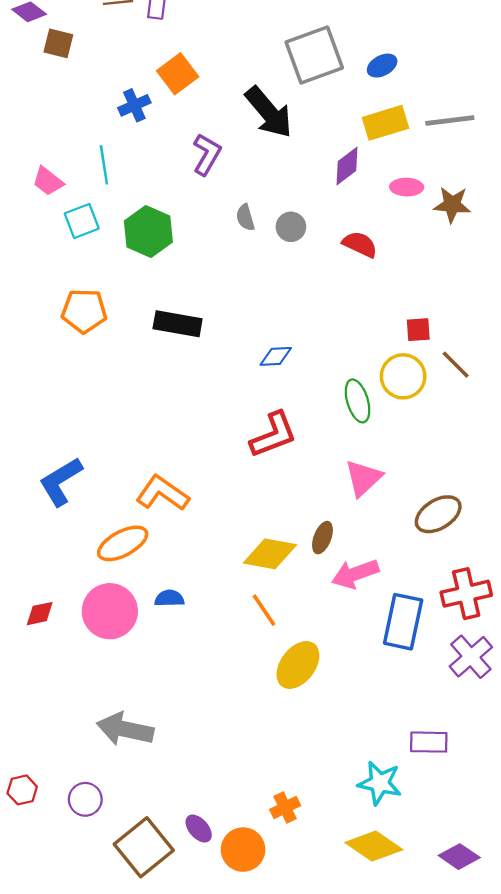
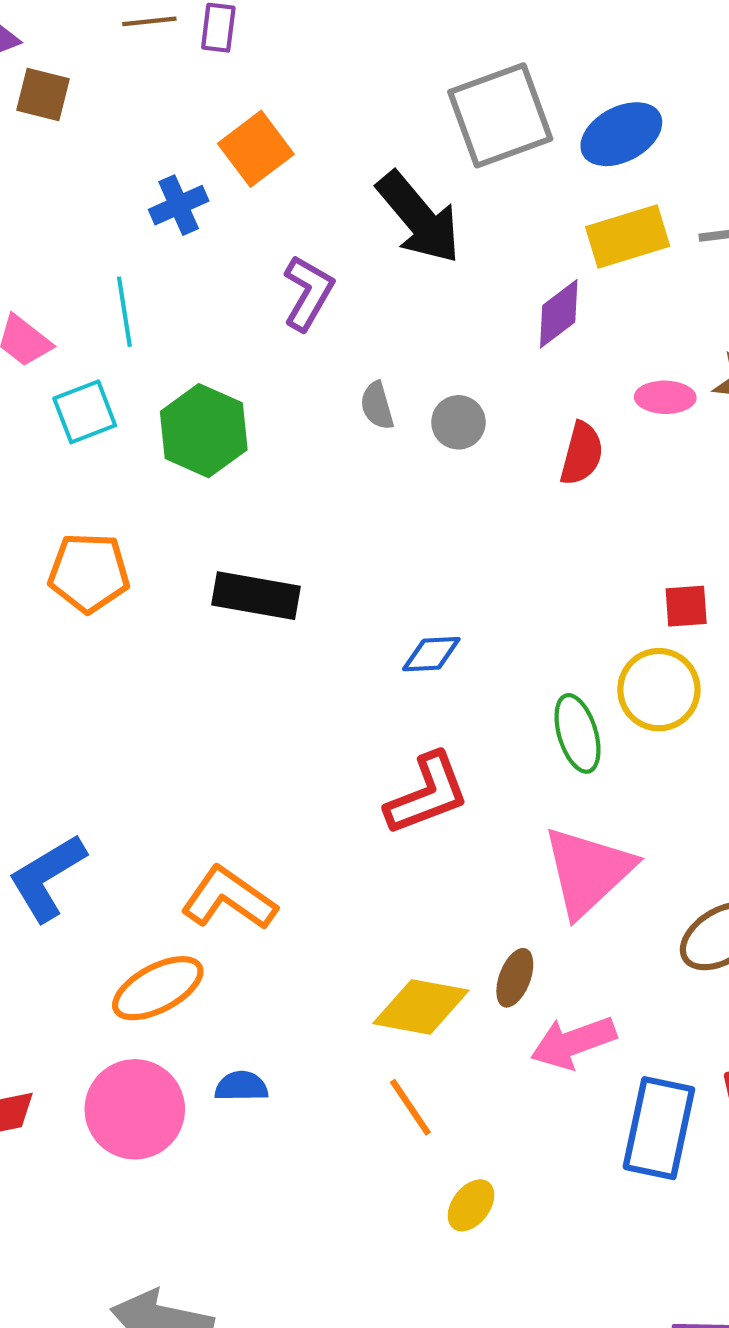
blue ellipse: (382, 66) -> (621, 134), size x1.5
pink ellipse: (407, 187) -> (665, 397), moved
red semicircle: (360, 244) -> (582, 454), turned 80
pink triangle: (363, 478) -> (588, 871), size x1.4
yellow ellipse: (298, 665) -> (471, 1205), size x0.6

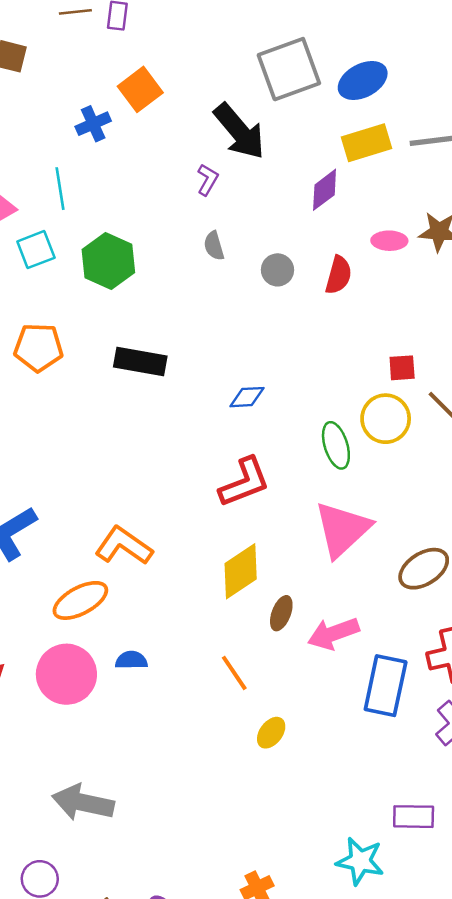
purple L-shape: (308, 293) -> (208, 180), moved, size x0.7
gray circle: (458, 422) -> (277, 270), moved
brown ellipse: (515, 978) -> (281, 613), moved
yellow diamond: (421, 1007) -> (241, 571), moved, turned -44

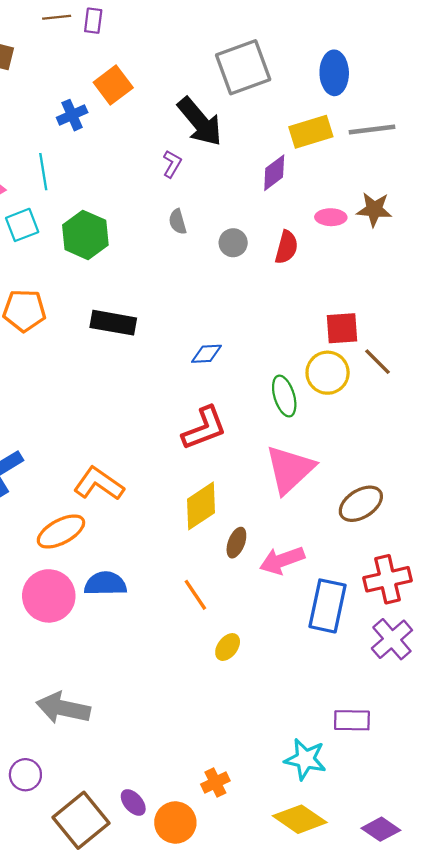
blue ellipse: (363, 80) -> (334, 73), moved, turned -63
red square: (402, 368) -> (342, 328), size x1.4
blue semicircle: (131, 660) -> (105, 584), size x1.5

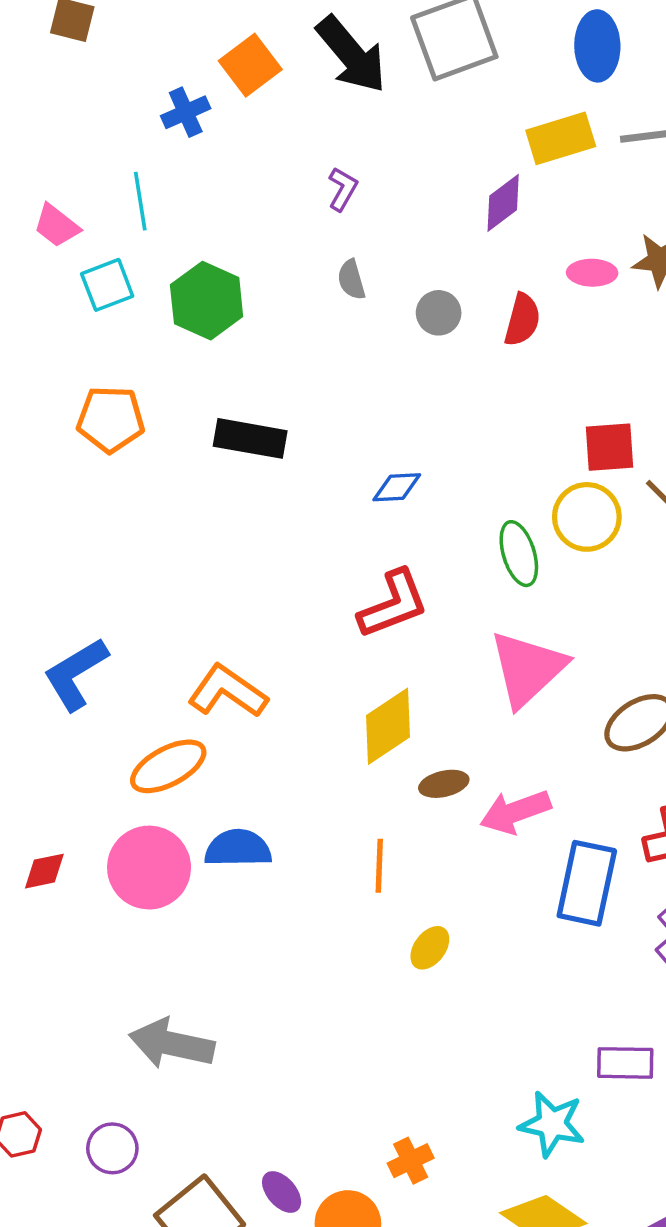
black arrow: (200, 122) -> (351, 55), moved
brown ellipse: (236, 543) -> (444, 784), turned 56
orange line: (195, 595) -> (379, 866), turned 36

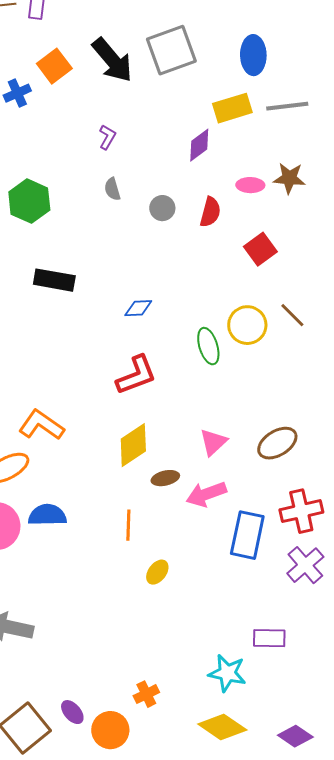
red square: (610, 447) -> (260, 249), moved, turned -32
pink triangle: (528, 669) -> (213, 442), moved, size x0.6

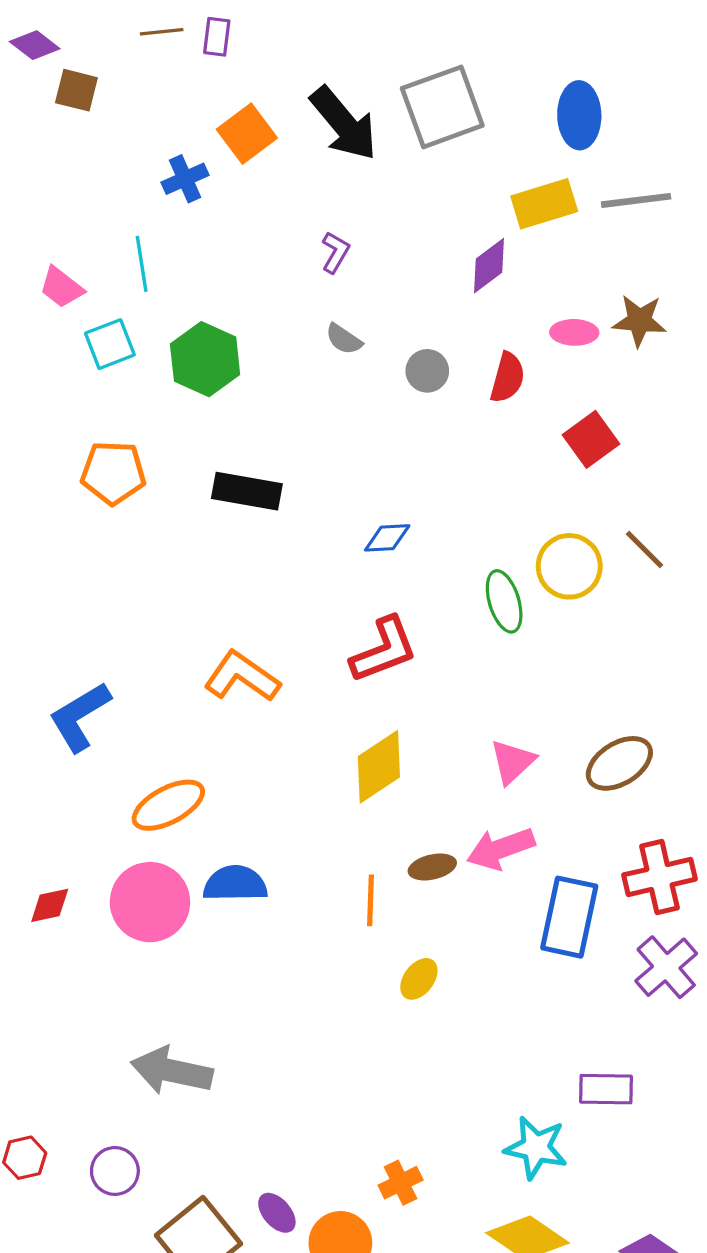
gray semicircle: (112, 189) -> (344, 339), turned -40
orange L-shape: (41, 425) -> (242, 677), moved
brown ellipse: (165, 478) -> (432, 867), moved

